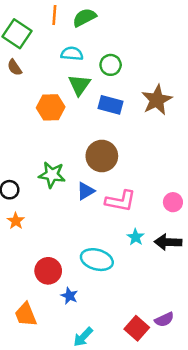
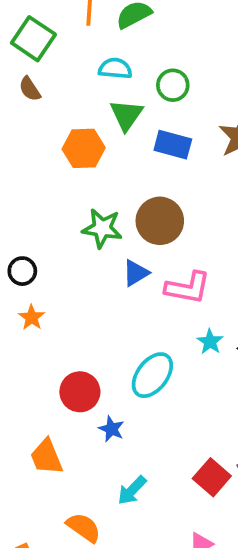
green star: (52, 175) -> (102, 228), moved
cyan ellipse: (97, 260) -> (152, 375), turned -68

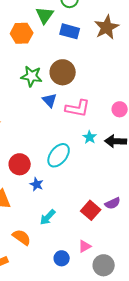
blue triangle: (136, 273) -> (50, 100), turned -42

